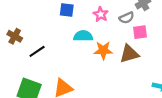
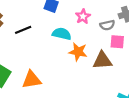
black line: (37, 51) -> (23, 30), moved

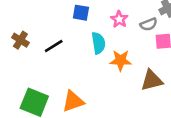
cyan semicircle: (62, 34) -> (98, 43), turned 78
brown triangle: (102, 60) -> (152, 80), moved

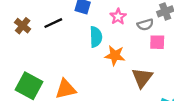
black line: (54, 46) -> (53, 23), moved
brown triangle: (152, 80) -> (142, 78), turned -45

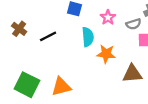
black line: (53, 23) -> (48, 36), moved
brown triangle: (142, 78) -> (132, 74), turned 50

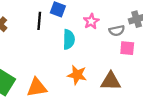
black line: (48, 36) -> (39, 21), moved, turned -63
orange star: (106, 54) -> (77, 75), moved

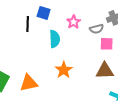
orange star: (77, 75) -> (64, 70), turned 30
brown triangle: (111, 81) -> (105, 71), moved

